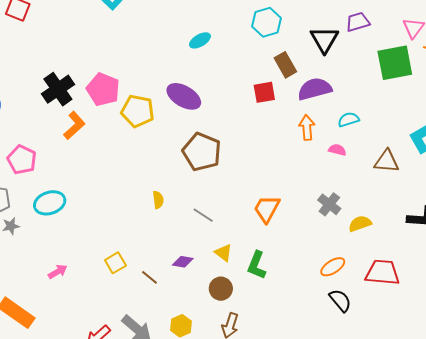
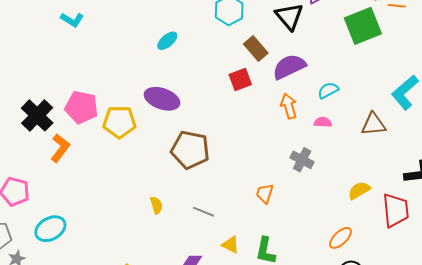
gray cross: (329, 204) -> (302, 160), moved
orange trapezoid: (267, 209) -> (265, 193), size x0.7
red trapezoid: (382, 272) -> (396, 210), moved, turned 90

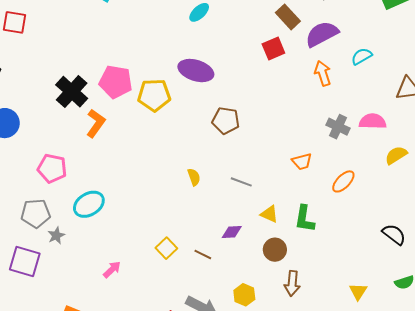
pink semicircle: (323, 122) -> (373, 121), moved, size x1.5
brown pentagon: (190, 150) -> (226, 121), size x0.7
orange trapezoid: (265, 193) -> (302, 162), turned -120
orange ellipse: (340, 238) -> (343, 181), moved

